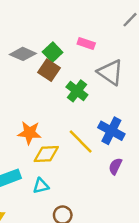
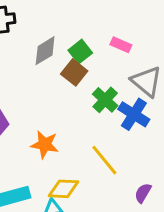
gray diamond: (23, 54) -> (45, 51), turned -60
blue cross: (111, 131) -> (134, 114), moved
yellow diamond: (46, 154) -> (63, 189), moved

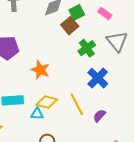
blue cross: (134, 114) -> (98, 78), moved
yellow line: (104, 160) -> (77, 104), moved

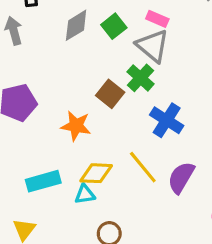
brown square: (70, 26) -> (110, 94), moved
gray triangle: (117, 41) -> (153, 46), moved
purple semicircle: (99, 116) -> (181, 177), size x1.5

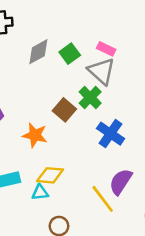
yellow line: (143, 167) -> (103, 199), moved

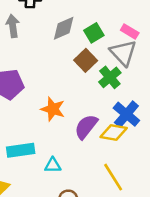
brown square: (64, 110) -> (86, 60), moved
yellow diamond: (50, 175) -> (114, 132), moved
purple semicircle: (121, 182) -> (86, 127), moved

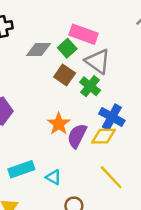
gray diamond: (64, 28) -> (39, 49), turned 35
pink rectangle: (130, 32) -> (83, 34), moved, size x1.6
orange star: (53, 109) -> (59, 124), moved, turned 30
cyan triangle: (53, 165) -> (53, 177), turned 42

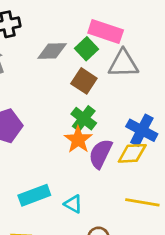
gray triangle: (98, 61) -> (123, 64), turned -36
green cross: (90, 86) -> (84, 119), moved
yellow line: (111, 177) -> (142, 202), turned -36

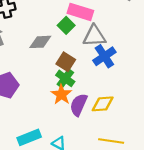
gray diamond: (52, 51) -> (40, 42), moved
brown square: (84, 81) -> (66, 62), moved
blue cross: (142, 130) -> (104, 56), moved, turned 30

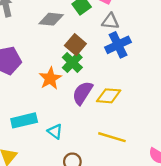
gray triangle: (94, 36) -> (110, 21), size x0.7
orange star: (61, 94) -> (50, 78), moved

